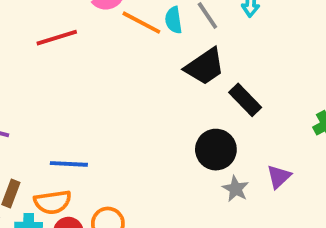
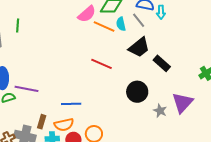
red line: (57, 38) -> (102, 64), moved, turned 45
black circle: (216, 150) -> (137, 92), moved
purple triangle: (279, 177) -> (182, 103), size x1.6

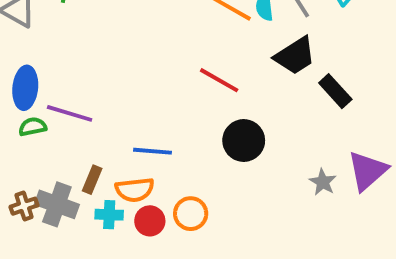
black circle: (137, 92) -> (244, 141), moved

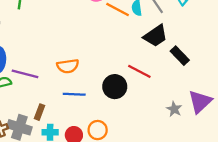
red line: (219, 80) -> (139, 71), moved
black circle: (244, 141) -> (115, 87), moved
orange semicircle: (135, 190) -> (68, 66), moved

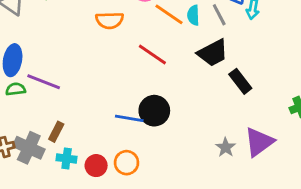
orange semicircle: (68, 66) -> (110, 20), moved
red line: (139, 71) -> (152, 54), moved
blue line: (74, 94) -> (129, 118), moved

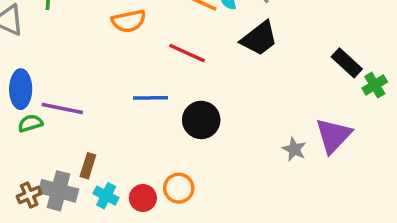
black rectangle: (240, 81) -> (347, 63), moved
blue line: (129, 118) -> (151, 98), moved
cyan cross: (67, 159) -> (106, 196), turned 30

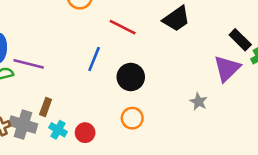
blue line: (151, 98) -> (94, 59), turned -70
purple triangle: (333, 136) -> (227, 68), moved
orange circle: (179, 188) -> (132, 118), moved

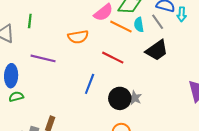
purple line: (29, 64) -> (43, 58), moved
gray star: (199, 102) -> (135, 98), moved

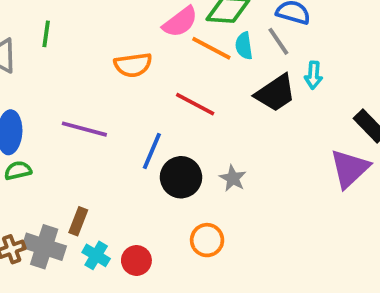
cyan arrow: (182, 14) -> (313, 75), moved
purple line: (43, 58) -> (84, 129), moved
black circle: (120, 98) -> (181, 177), moved

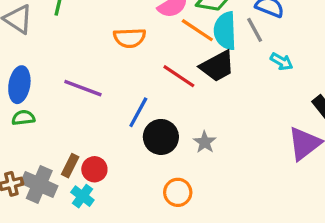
cyan semicircle: (244, 46) -> (225, 31), size x1.6
cyan arrow: (313, 75) -> (282, 62), turned -70
black trapezoid: (275, 93) -> (217, 66), moved
red circle: (136, 260) -> (94, 169), moved

